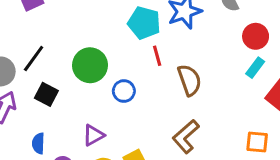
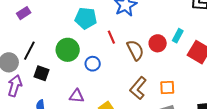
cyan pentagon: (144, 23) -> (86, 18), moved
red circle: (256, 36) -> (158, 43), moved
purple triangle: (93, 135) -> (77, 96), turned 42
orange square: (257, 142) -> (167, 87), moved

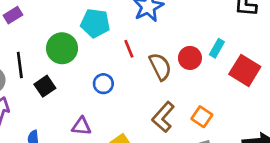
green circle: (68, 50) -> (62, 48), moved
black line: (29, 51) -> (20, 65), turned -36
black square: (41, 73) -> (45, 86), moved, turned 35
orange square: (167, 87) -> (202, 117), turned 35

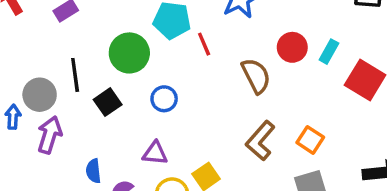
red line: (129, 49) -> (204, 44), moved
red circle: (190, 58) -> (292, 47), moved
blue circle: (103, 84) -> (164, 99), moved

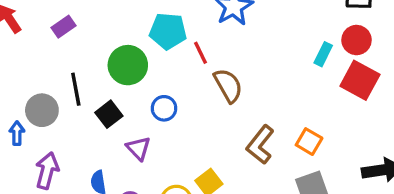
red circle: (292, 47) -> (356, 40), moved
brown semicircle: (256, 76) -> (228, 86), moved
purple arrow: (50, 135) -> (47, 171), moved
purple triangle: (155, 153) -> (138, 148), moved, turned 44

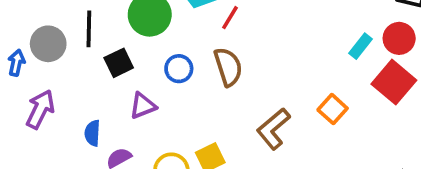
red line: (201, 53) -> (230, 18), turned 45
brown semicircle: (228, 86) -> (228, 67), moved
orange square: (309, 142) -> (333, 109), moved
purple triangle: (138, 148) -> (143, 106), turned 40

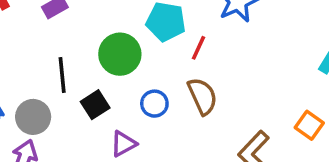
gray circle: (48, 44) -> (33, 117), moved

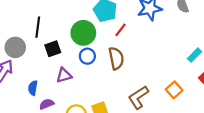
green circle: (120, 54) -> (83, 33), moved

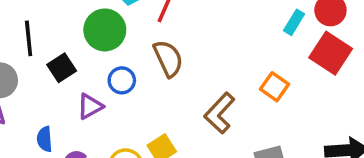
blue circle: (87, 56) -> (122, 80), moved

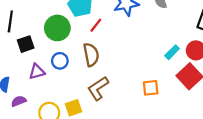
orange square: (275, 87) -> (151, 88), turned 35
brown L-shape: (220, 113) -> (98, 88), moved

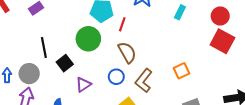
cyan rectangle: (172, 52) -> (180, 12), moved
blue circle: (60, 61) -> (116, 77), moved
orange square: (151, 88) -> (182, 71), moved

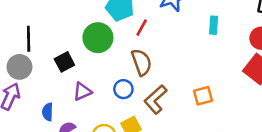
cyan rectangle: (180, 12) -> (214, 25), turned -32
black line: (44, 48) -> (29, 39), moved

